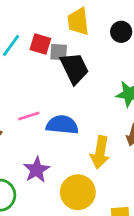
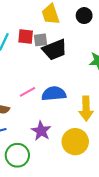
black trapezoid: (74, 68) -> (55, 50), turned 105

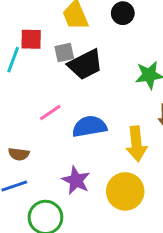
red square: (26, 37) -> (31, 39), moved
pink line: (28, 92) -> (50, 113), moved

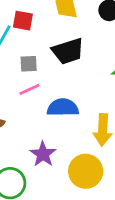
gray square: (64, 53) -> (29, 64), moved

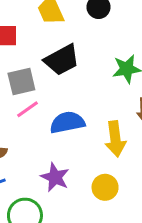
gray square: (29, 64) -> (21, 81), size x1.4
yellow circle: (86, 171) -> (105, 187), size x0.7

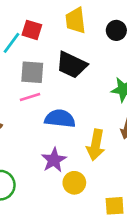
black trapezoid: (62, 60) -> (72, 65), turned 36
purple star: (55, 177) -> (54, 160), moved

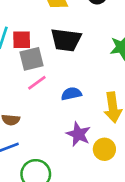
red square: (32, 30) -> (22, 40), moved
blue semicircle: (60, 119) -> (71, 94), size x0.7

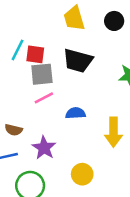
purple star: (78, 134) -> (44, 148), moved
yellow circle: (104, 149) -> (82, 174), moved

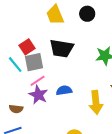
cyan line: (18, 50) -> (15, 65), moved, turned -60
red square: (35, 54) -> (27, 47), turned -35
purple star: (44, 148) -> (38, 95), moved

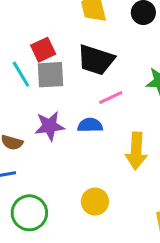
pink line: (38, 81) -> (111, 98), moved
purple star: (38, 95) -> (50, 126), turned 30

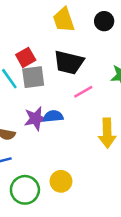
blue semicircle: (90, 125) -> (53, 116), moved
yellow circle: (95, 202) -> (61, 181), moved

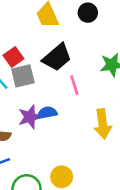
black trapezoid: (69, 62) -> (57, 57), turned -48
pink line: (83, 92) -> (74, 85), turned -72

